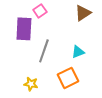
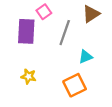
gray line: (44, 51) -> (65, 33), moved
yellow star: (31, 84) -> (29, 76), moved

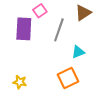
yellow star: (29, 76) -> (20, 82), moved

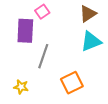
gray line: (59, 30) -> (43, 56), moved
cyan triangle: (78, 52) -> (91, 41), moved, size x1.5

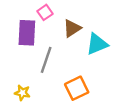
brown triangle: (88, 14) -> (72, 28), moved

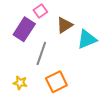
purple rectangle: (27, 33) -> (24, 29), turned 30
orange square: (77, 88) -> (56, 82), moved

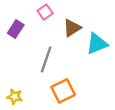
purple rectangle: (24, 29) -> (16, 29), moved, size x0.7
yellow star: (20, 83) -> (15, 97), moved

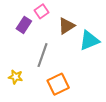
purple rectangle: (16, 29) -> (24, 25), moved
yellow star: (15, 97) -> (16, 77), moved

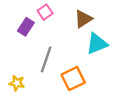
brown triangle: (66, 26) -> (83, 19), moved
orange square: (58, 84) -> (73, 79), moved

